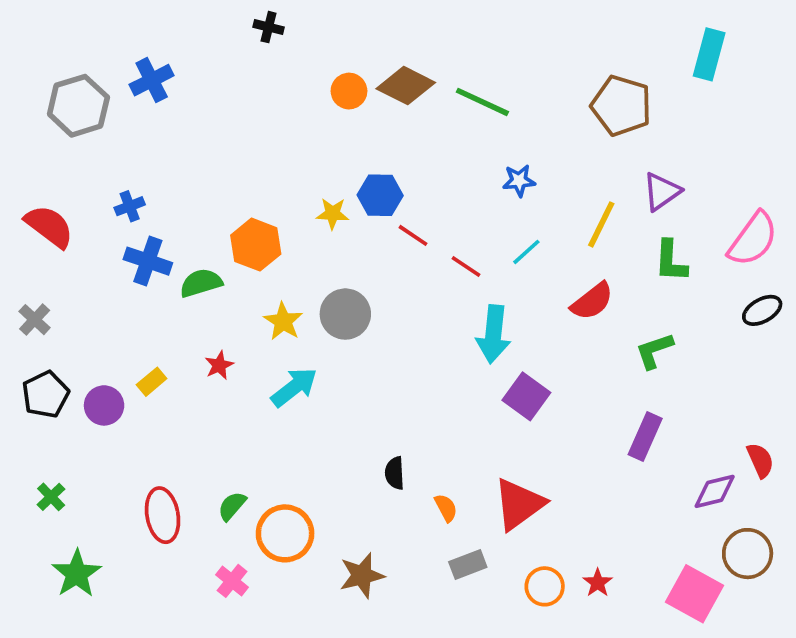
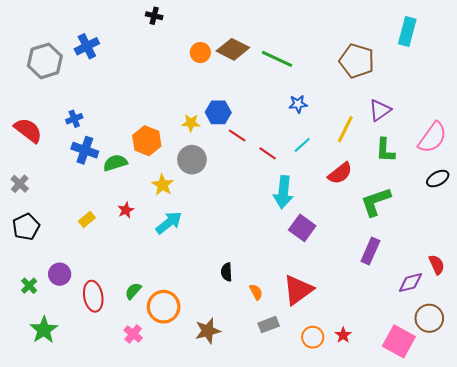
gray circle: (345, 314) -> (192, 160), moved
green L-shape: (654, 351) -> (376, 202), size x1.4
purple circle: (104, 405) -> (60, 274), moved

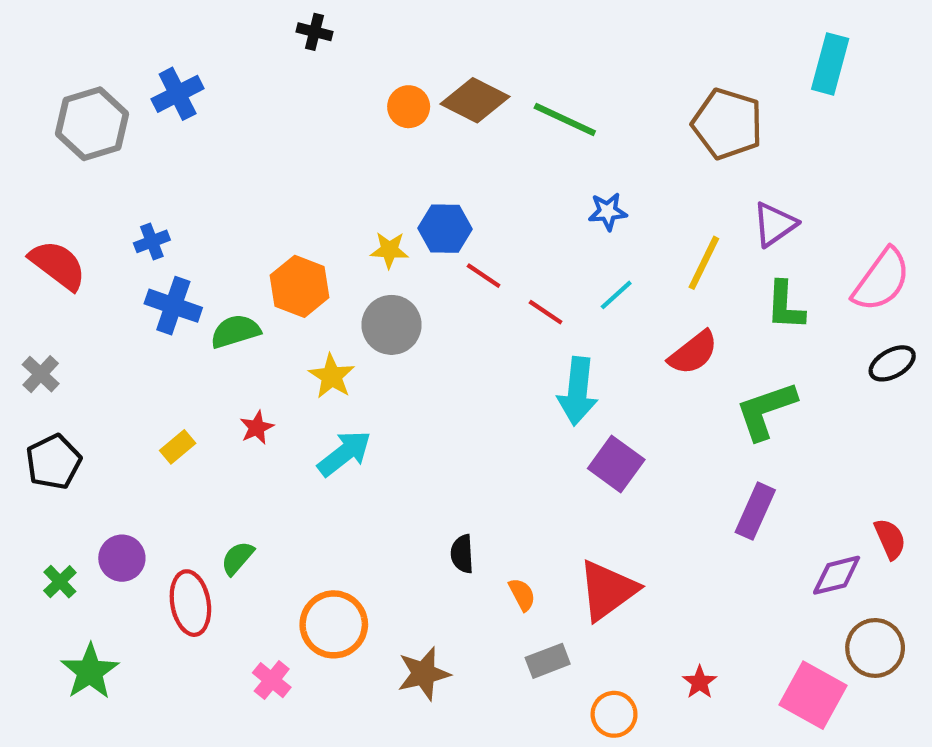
green semicircle: (133, 291) -> (237, 558), moved
orange circle: (313, 337) -> (614, 714), moved

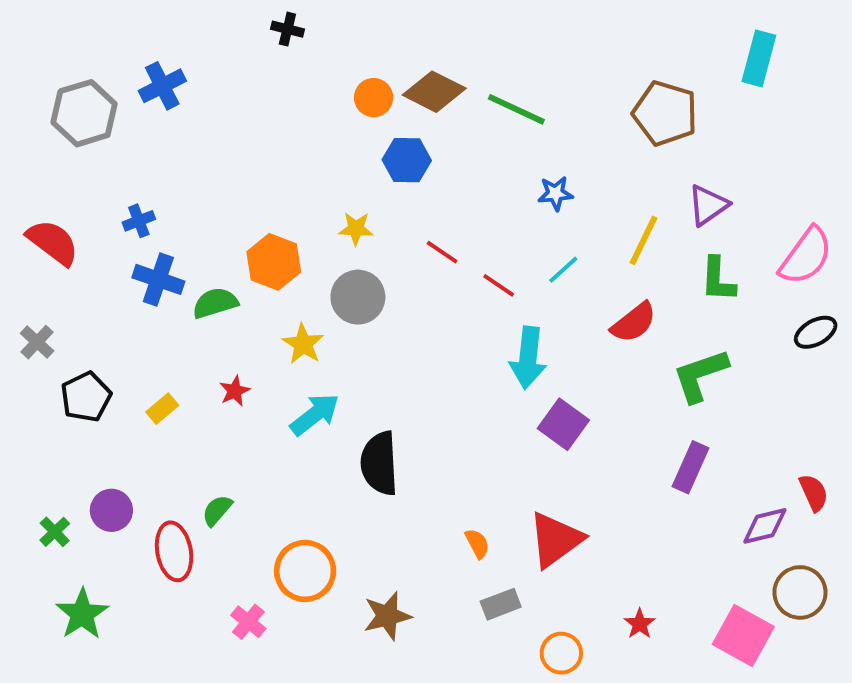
blue hexagon: (445, 229) -> (407, 160), moved
black pentagon: (53, 462) -> (86, 397), moved
black semicircle: (462, 554) -> (379, 463), moved, size x1.8

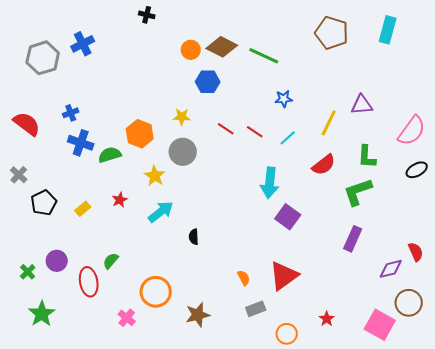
brown pentagon: (665, 113) -> (332, 33), moved
purple triangle: (708, 205) -> (362, 105), turned 30
green L-shape: (718, 279) -> (367, 157), moved
red line: (499, 285) -> (255, 132), moved
black semicircle: (379, 463) -> (194, 237), size x0.5

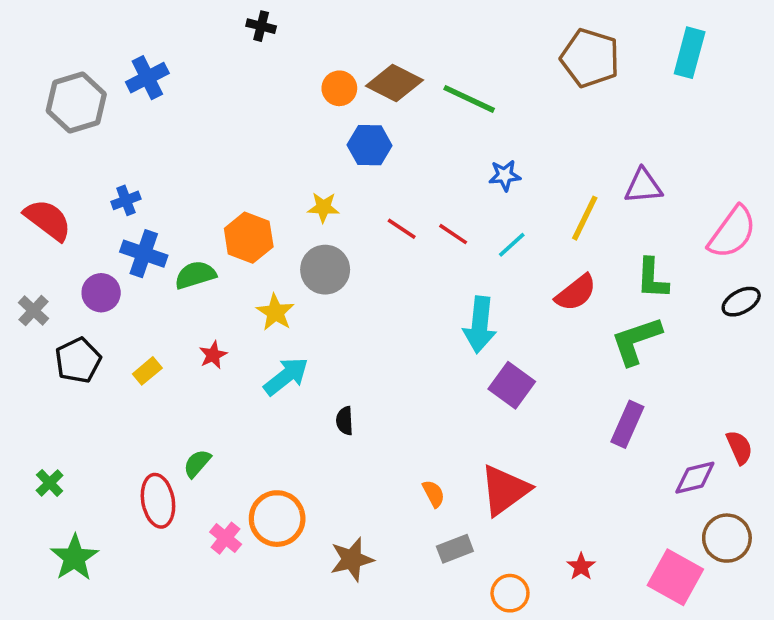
purple circle: (57, 261) -> (101, 293), moved
pink cross: (127, 318) -> (226, 538), moved

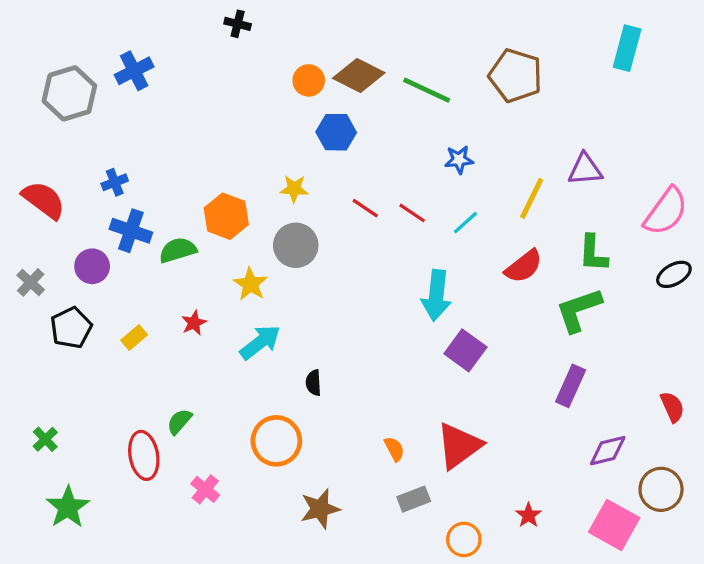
brown pentagon: (590, 58) -> (516, 76), moved
purple diamond: (695, 478) -> (608, 451), moved
orange circle: (277, 519) -> (276, 441), moved

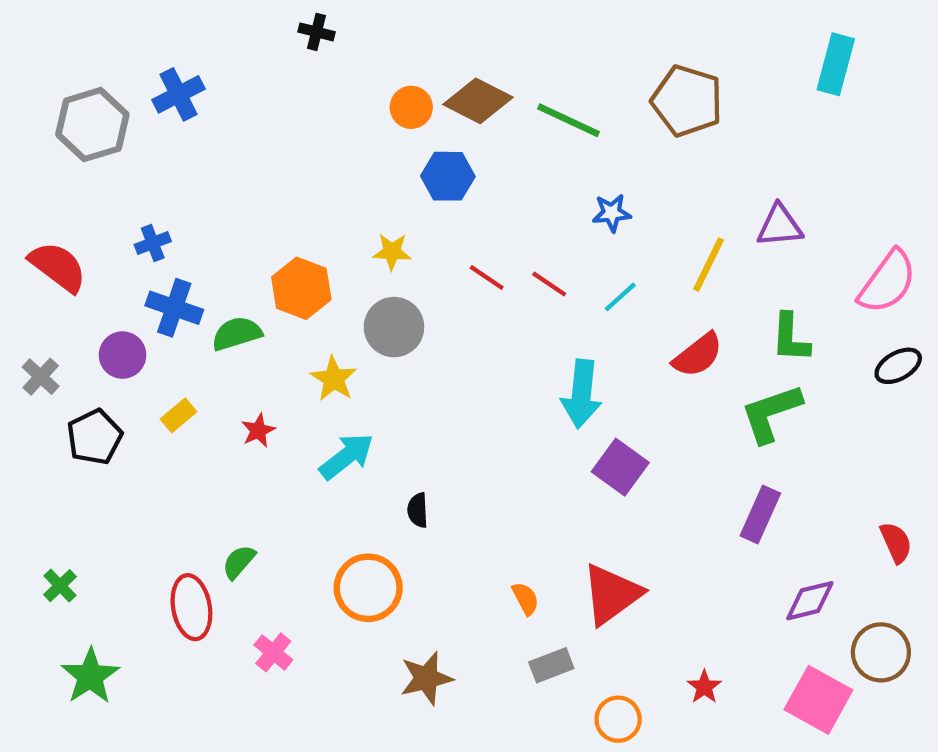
yellow rectangle: (134, 337) -> (179, 415), moved

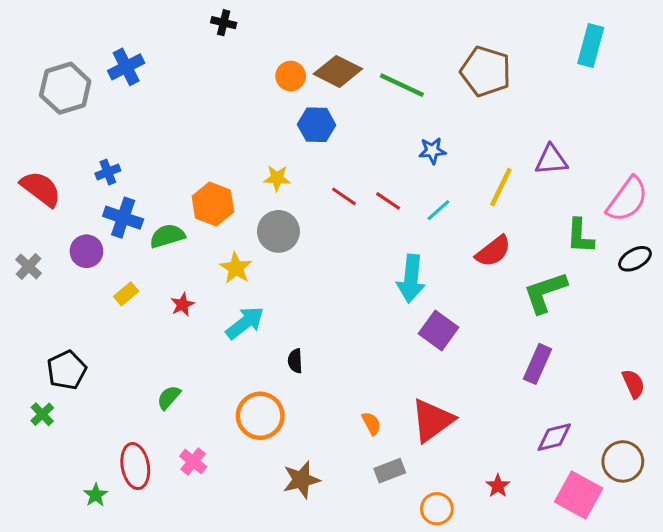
green L-shape: (790, 338) -> (580, 236), moved
black pentagon: (95, 437) -> (67, 370), moved
purple diamond: (810, 601) -> (554, 437), moved
red ellipse: (191, 607) -> (135, 466), moved
green star: (90, 676) -> (96, 495), moved, size x0.6

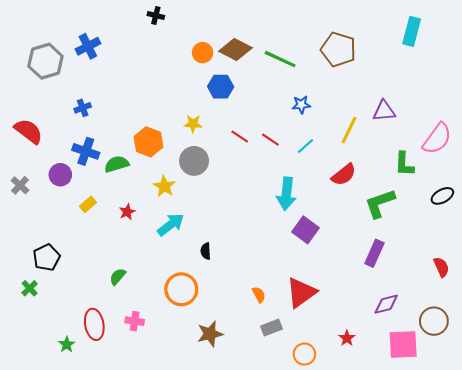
blue cross: (108, 172) -> (83, 108), moved
black ellipse: (635, 259) -> (442, 196), moved
pink cross: (193, 461) -> (135, 321), turned -30
pink square: (579, 495) -> (403, 345), turned -32

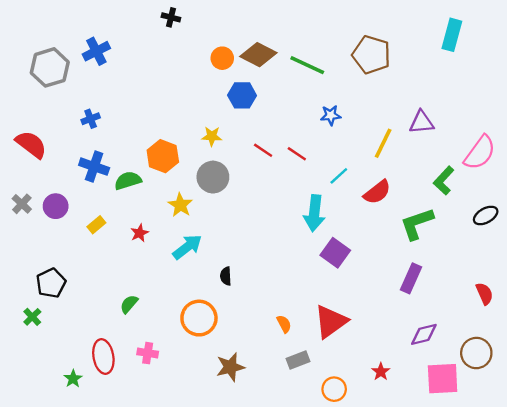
cyan line: (305, 146) -> (339, 176), moved
green L-shape: (404, 164) -> (444, 181), turned 40
purple circle: (60, 175) -> (56, 206), moved

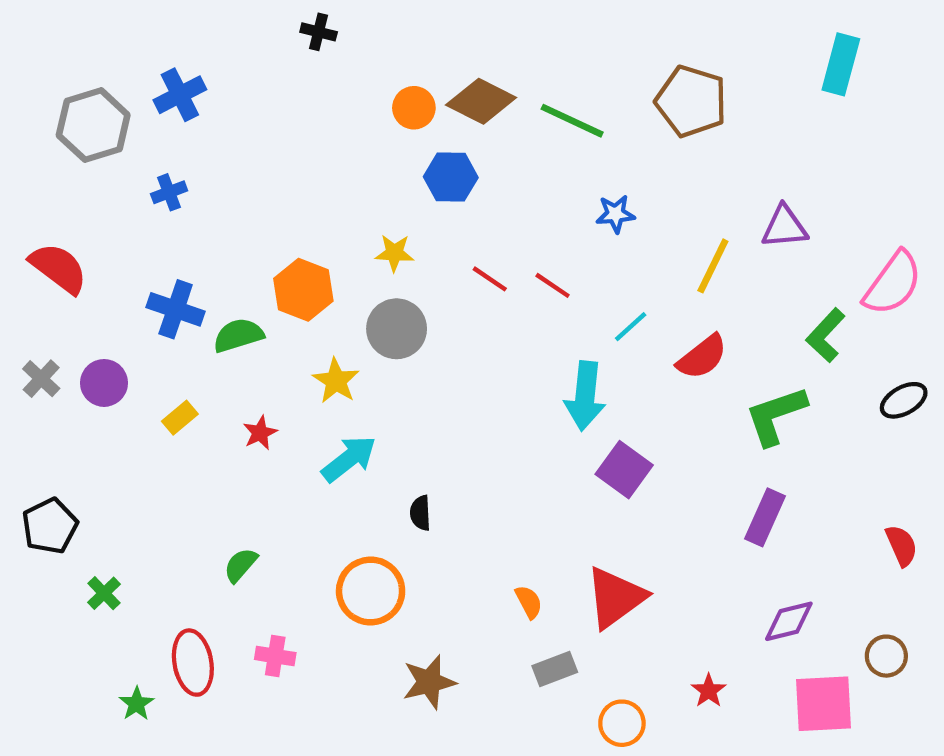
blue cross: (91, 119) -> (169, 192), moved
black pentagon: (51, 283) -> (50, 526), moved
green cross: (32, 317) -> (104, 593), moved
brown circle: (476, 353) -> (886, 656), size x0.7

